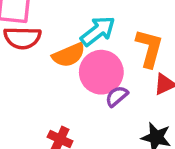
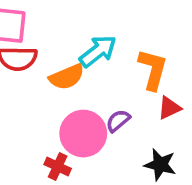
pink circle: (101, 72) -> (83, 134), moved

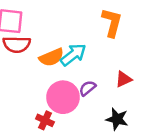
cyan arrow: (98, 51) -> (73, 55), moved
orange L-shape: (153, 69) -> (112, 23), moved

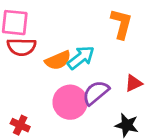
purple semicircle: (87, 88) -> (96, 93), size x1.5
red cross: (45, 120) -> (20, 125), moved

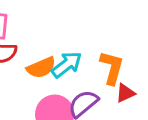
orange L-shape: (121, 24) -> (112, 68), moved

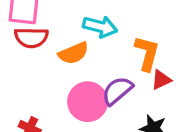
cyan arrow: (67, 65) -> (100, 27), moved, turned 52

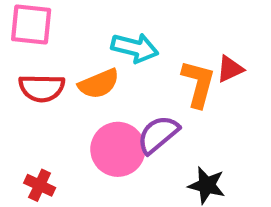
red semicircle: (31, 38) -> (42, 88), moved
red triangle: (161, 80) -> (230, 69), moved

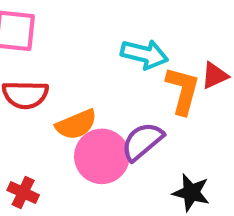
cyan arrow: (135, 48) -> (144, 54), moved
orange semicircle: (99, 84) -> (76, 124), moved

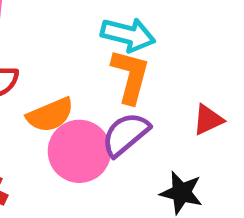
red triangle: (215, 76) -> (208, 120), moved
orange L-shape: (183, 90) -> (130, 76), moved

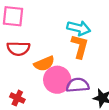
purple semicircle: (126, 134) -> (78, 85), moved, turned 35

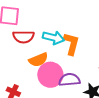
cyan arrow: (79, 28) -> (53, 38), moved
red semicircle: (18, 49) -> (23, 37), moved

